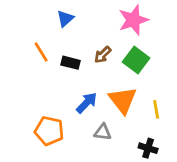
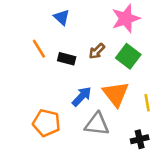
blue triangle: (65, 19) -> (62, 17), turned -36
gray triangle: (103, 132) -> (97, 124), size x1.5
black cross: (148, 148) -> (140, 139), turned -30

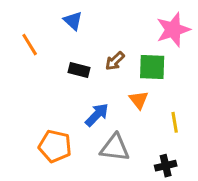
pink star: (126, 19) -> (173, 30), moved
orange line: (39, 49) -> (30, 45), moved
green square: (128, 56) -> (152, 67), turned -35
orange triangle: (116, 94) -> (139, 100), moved, size x0.6

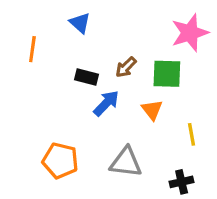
orange line: (30, 45) -> (32, 49), turned 40
blue arrow: (97, 115) -> (106, 103), moved

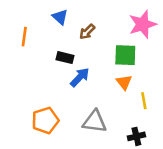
brown arrow: (126, 67) -> (87, 32), moved
orange triangle: (152, 110) -> (124, 82), moved
orange pentagon: (60, 161) -> (45, 120), turned -30

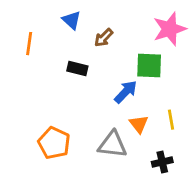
blue arrow: (80, 77) -> (126, 92), moved
orange triangle: (124, 82) -> (139, 124), moved
orange pentagon: (45, 120) -> (54, 143), turned -30

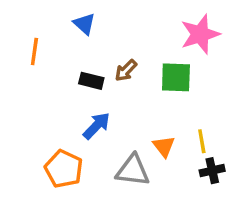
brown arrow: (104, 38) -> (126, 70), moved
blue arrow: (126, 92) -> (97, 126), moved
black cross: (162, 162) -> (212, 171), moved

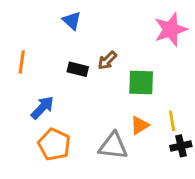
orange line: (34, 51) -> (22, 62), moved
green square: (176, 77) -> (141, 83), moved
blue arrow: (97, 126) -> (42, 108), moved
orange triangle: (164, 146) -> (140, 125), turned 36

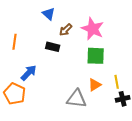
pink star: (171, 29) -> (93, 29), moved, turned -30
brown arrow: (107, 60) -> (66, 30), moved
orange pentagon: (54, 144) -> (15, 94), moved

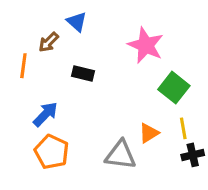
brown arrow: (66, 30) -> (49, 42), moved
green square: (96, 56) -> (174, 88), moved, turned 36
orange pentagon: (15, 94) -> (52, 152), moved

